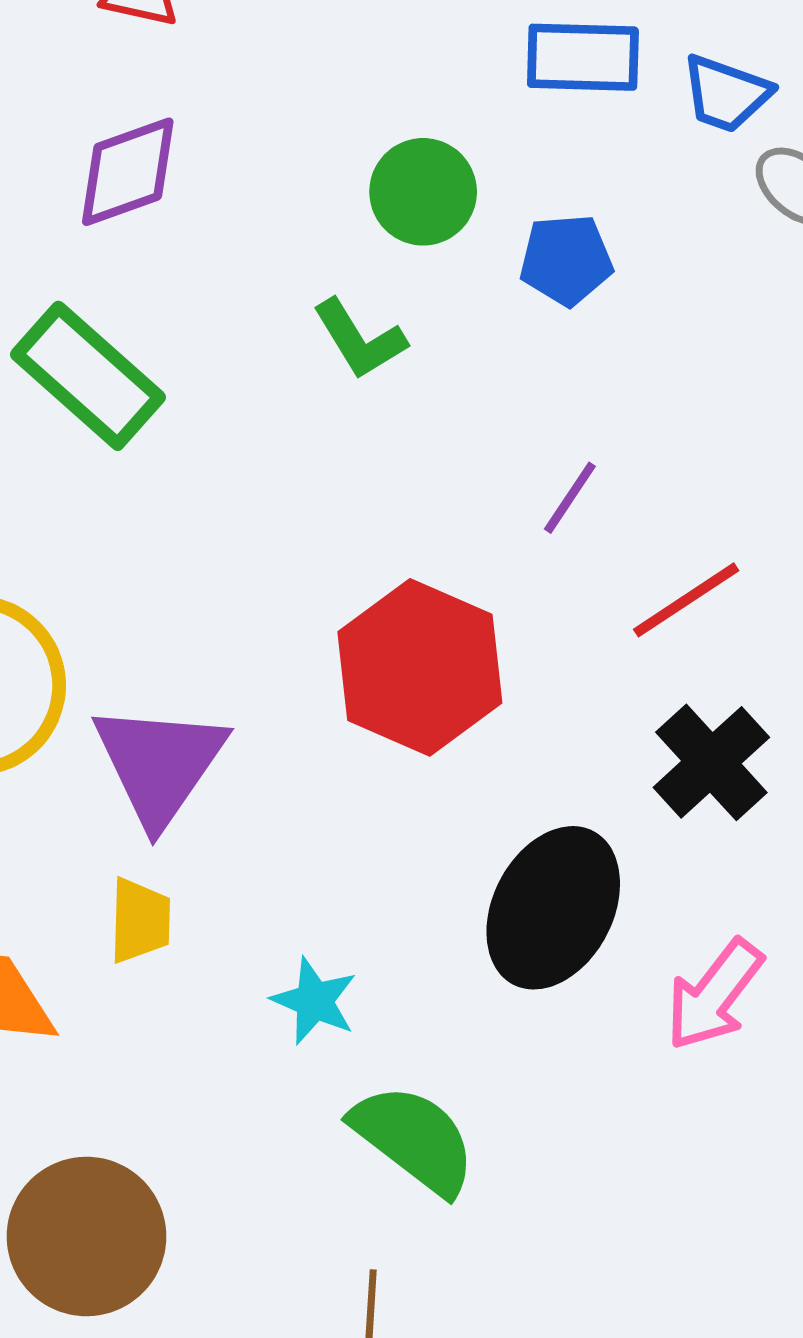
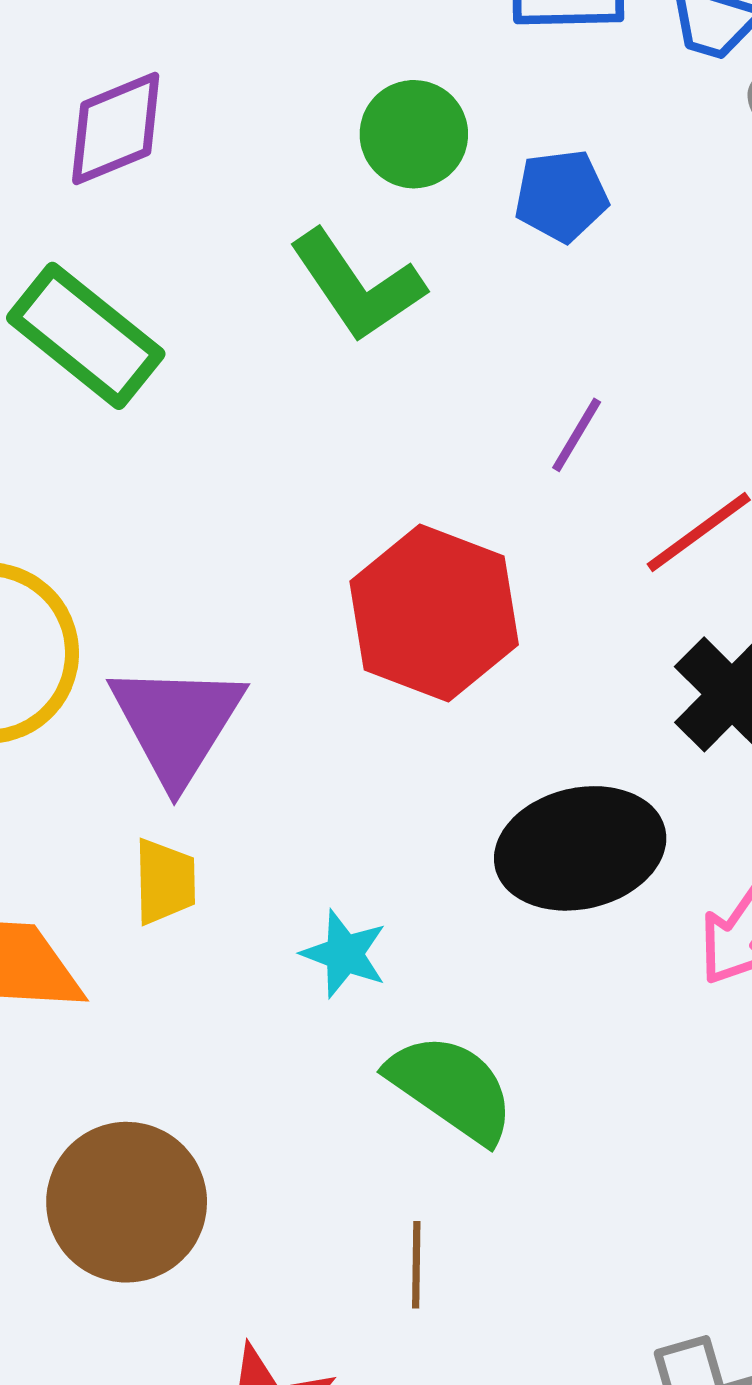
green L-shape: (359, 339) -> (357, 286), size x1.4
black ellipse: (553, 908) -> (580, 848), turned 52

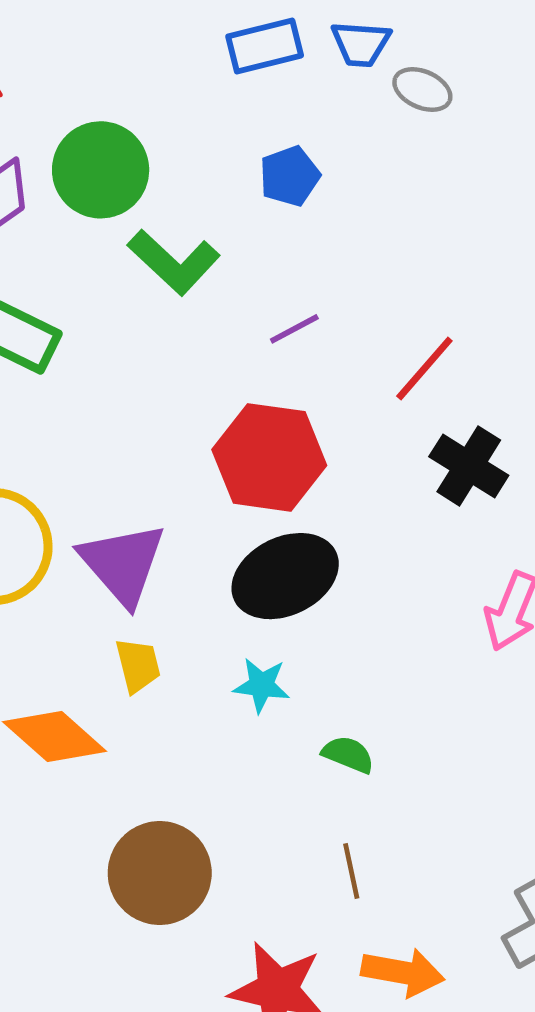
green circle: (414, 134) -> (101, 170), moved, size x1.4
purple line: (577, 435) -> (294, 329), moved, turned 44
black ellipse: (580, 848) -> (285, 576), moved
green semicircle: (451, 1088) -> (348, 754), size x0.6

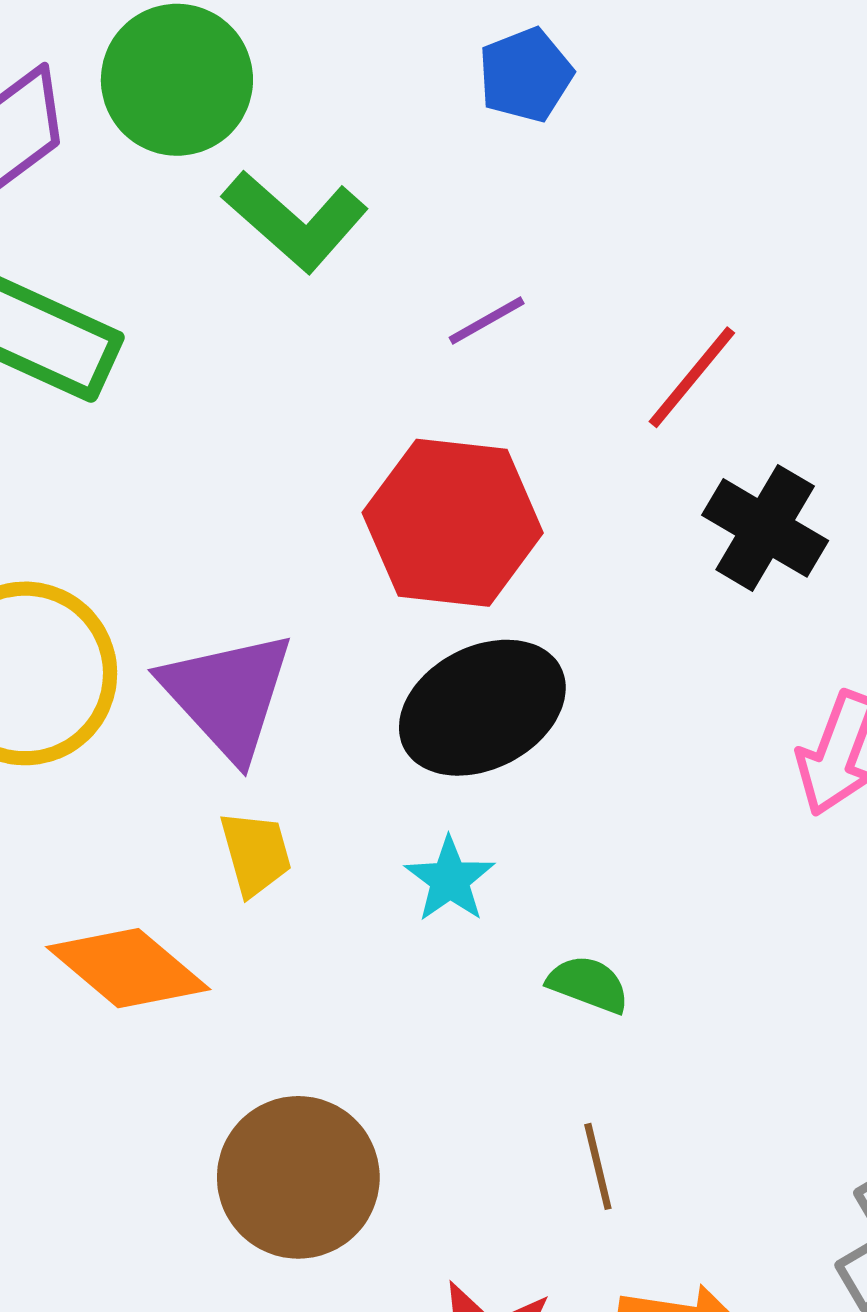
blue pentagon: (290, 176) -> (526, 75), moved
cyan star: (261, 685) -> (450, 879), turned 30

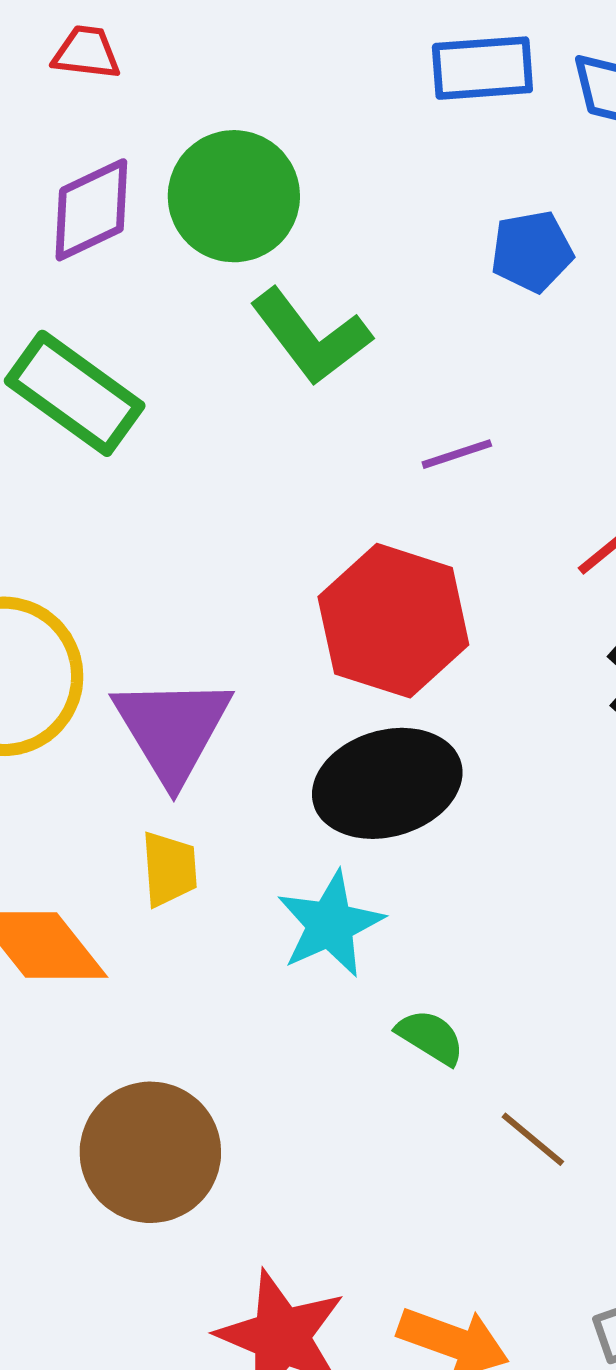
cyan star: (450, 879) -> (330, 924), size x1.4
brown line: (598, 1166) -> (533, 1139), moved, turned -48

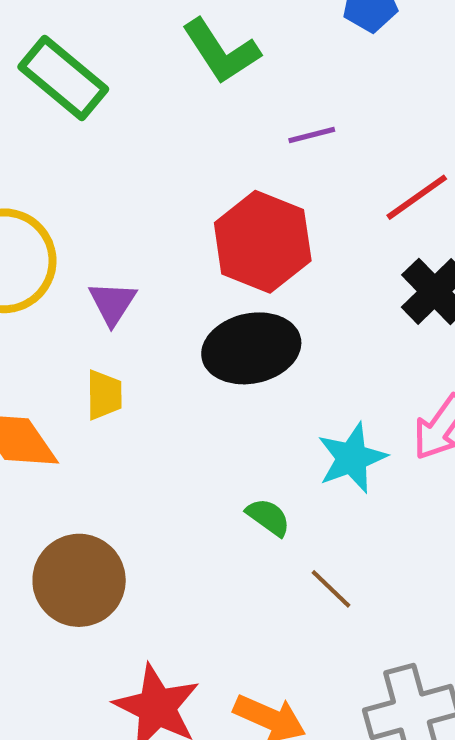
purple triangle: (172, 729) -> (112, 303), size x0.6
cyan star: (330, 924) -> (352, 458), moved

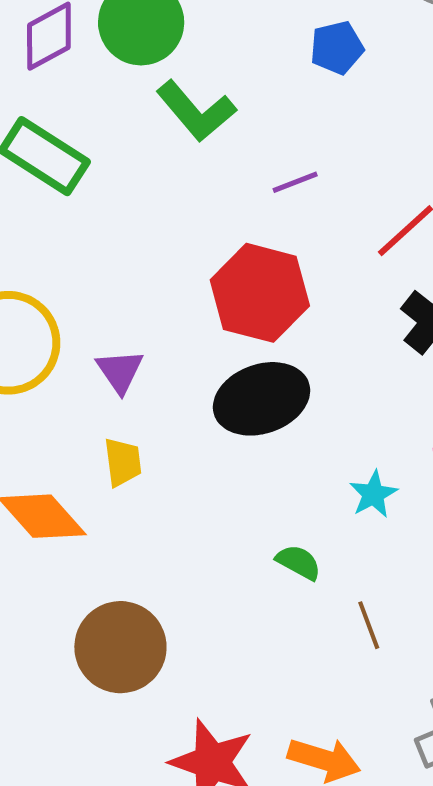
cyan star: (352, 458) -> (373, 494), size x0.7
brown line: (331, 589) -> (369, 625), turned 33

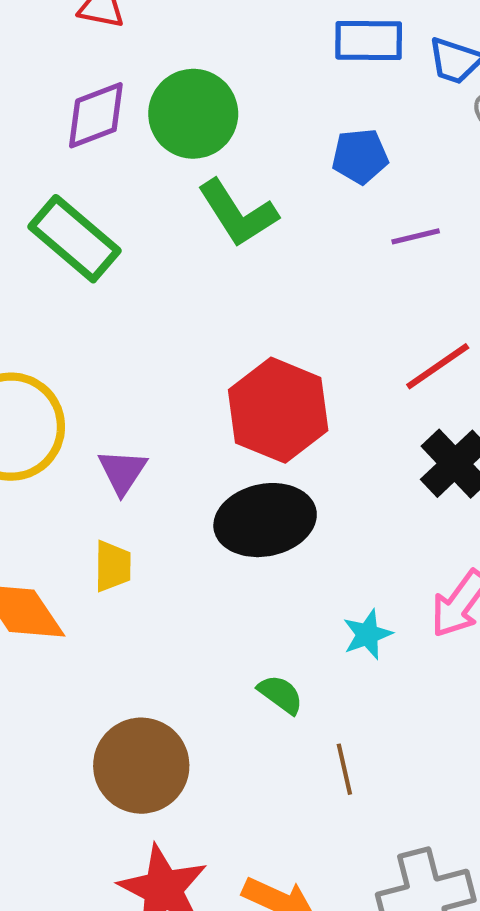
blue pentagon: (337, 48) -> (360, 156), moved
purple line: (295, 182) -> (416, 236), moved
brown circle: (120, 647) -> (141, 766), moved

